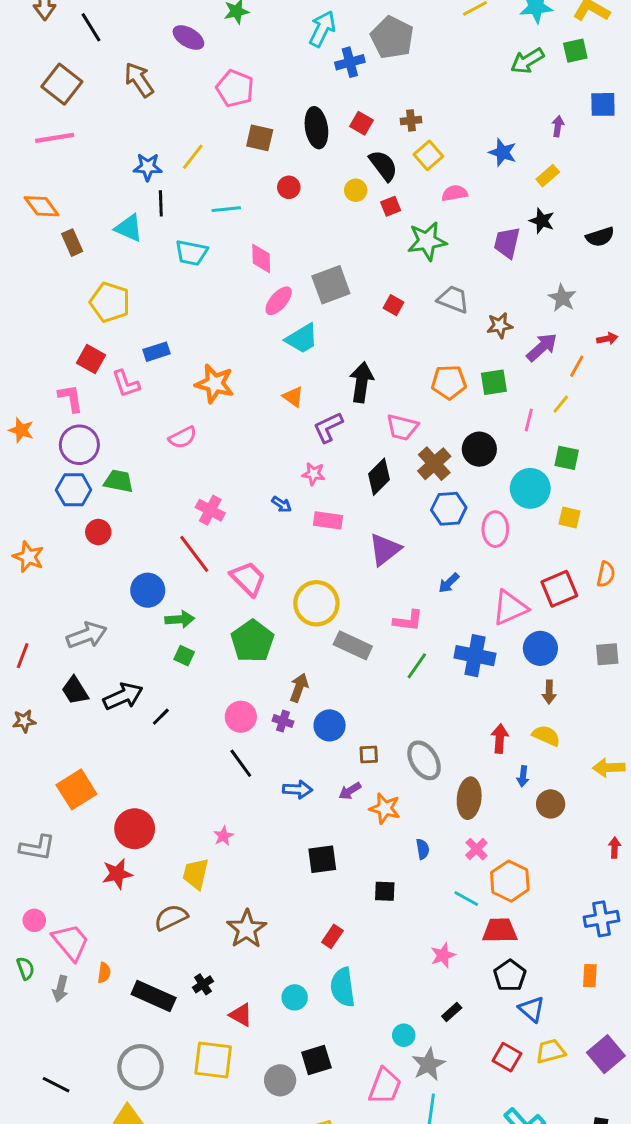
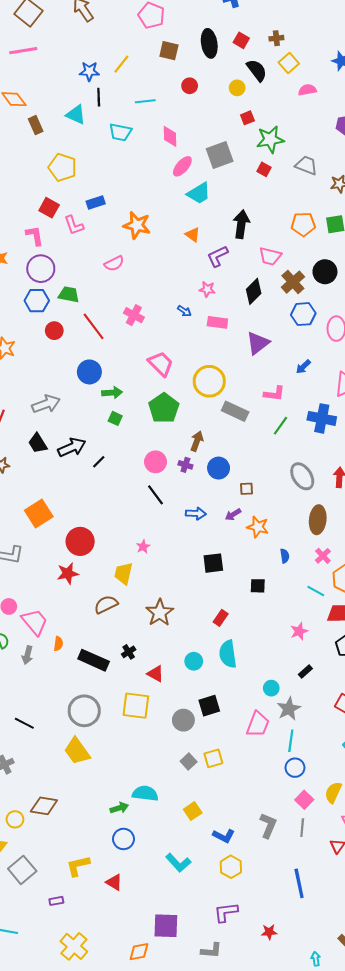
red square: (391, 206) -> (247, 118), moved
green star: (427, 241) -> (270, 139), moved
red line: (194, 554) -> (94, 326), moved
gray ellipse: (424, 760) -> (302, 476), moved

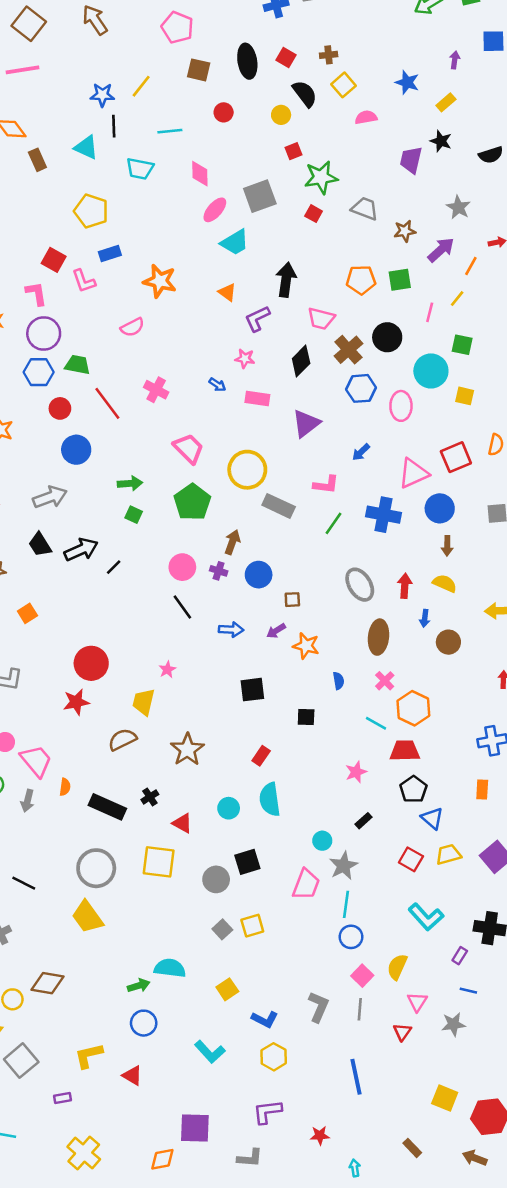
yellow pentagon: (63, 167) -> (91, 211), moved
blue circle: (89, 372) -> (76, 450), moved
orange square: (39, 513) -> (27, 613), moved, size x0.6
cyan arrow: (316, 959) -> (355, 1168), moved

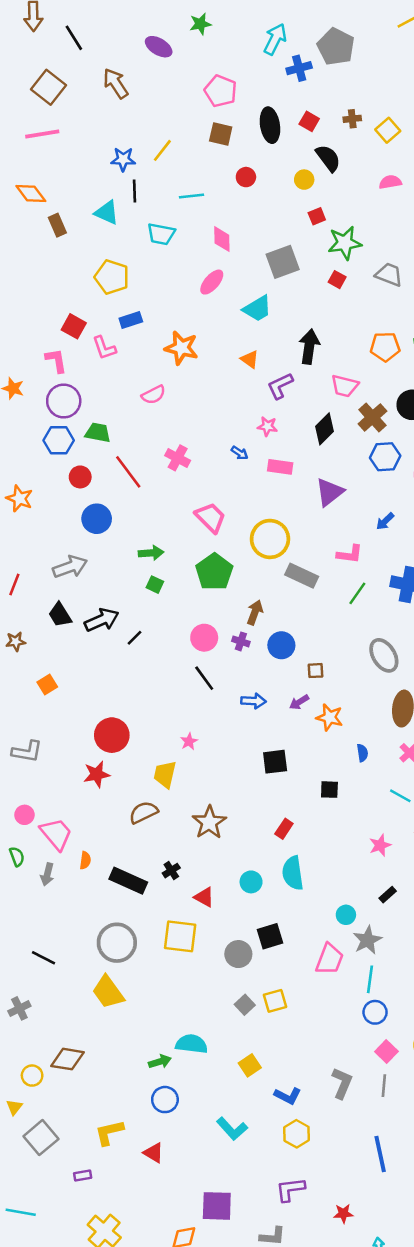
pink pentagon: (177, 27) -> (221, 91), moved
yellow square: (344, 85) -> (388, 130), moved
pink ellipse: (215, 210) -> (212, 282), moved

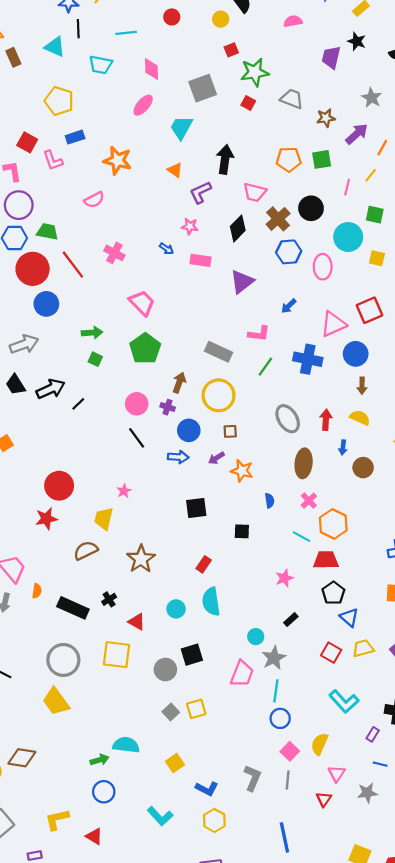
cyan trapezoid: (257, 309) -> (181, 127), turned 150
red circle: (80, 477) -> (33, 269), size x1.8
yellow circle: (270, 539) -> (219, 395), moved
blue circle: (281, 645) -> (189, 430), moved

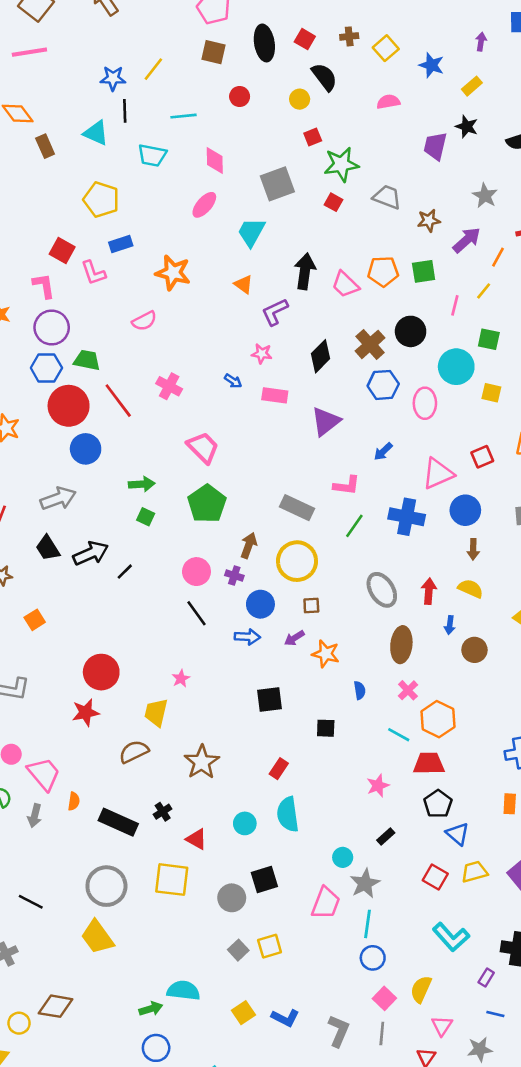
pink trapezoid: (255, 192) -> (345, 284), moved, turned 30
red square: (369, 310) -> (482, 457), size x0.7
blue L-shape: (207, 789) -> (285, 1018), moved

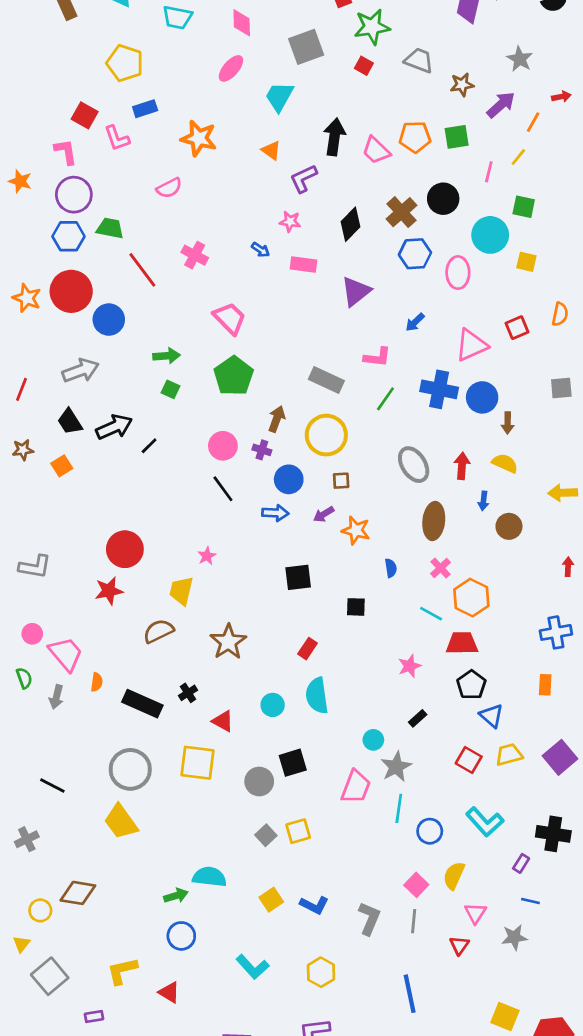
red circle: (69, 406) -> (71, 291), moved
blue circle: (465, 510) -> (482, 397), moved
orange square: (35, 620) -> (62, 466), moved
blue circle: (373, 958) -> (430, 831), moved

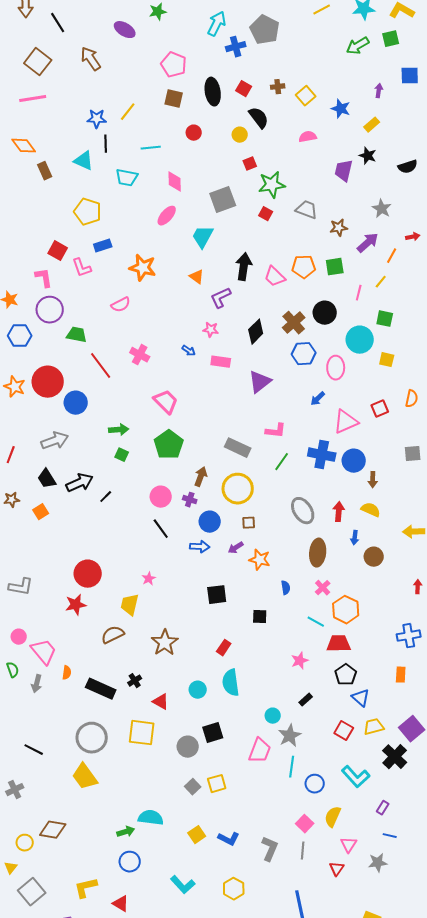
blue hexagon: (68, 236) -> (20, 336), moved
blue arrow: (415, 322) -> (318, 399), moved
black cross: (553, 834) -> (395, 757), moved, turned 35

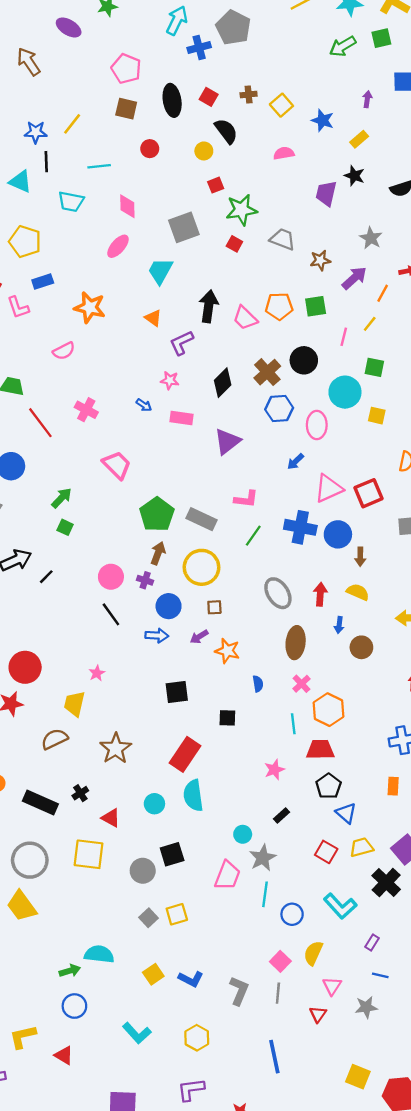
red square: (380, 409) -> (368, 493), moved, size x1.4
green arrow: (119, 430) -> (62, 498), turned -42
green pentagon: (169, 445) -> (157, 514), moved
cyan line: (316, 622) -> (293, 724), turned 54
red rectangle: (224, 648) -> (185, 754), size x1.8

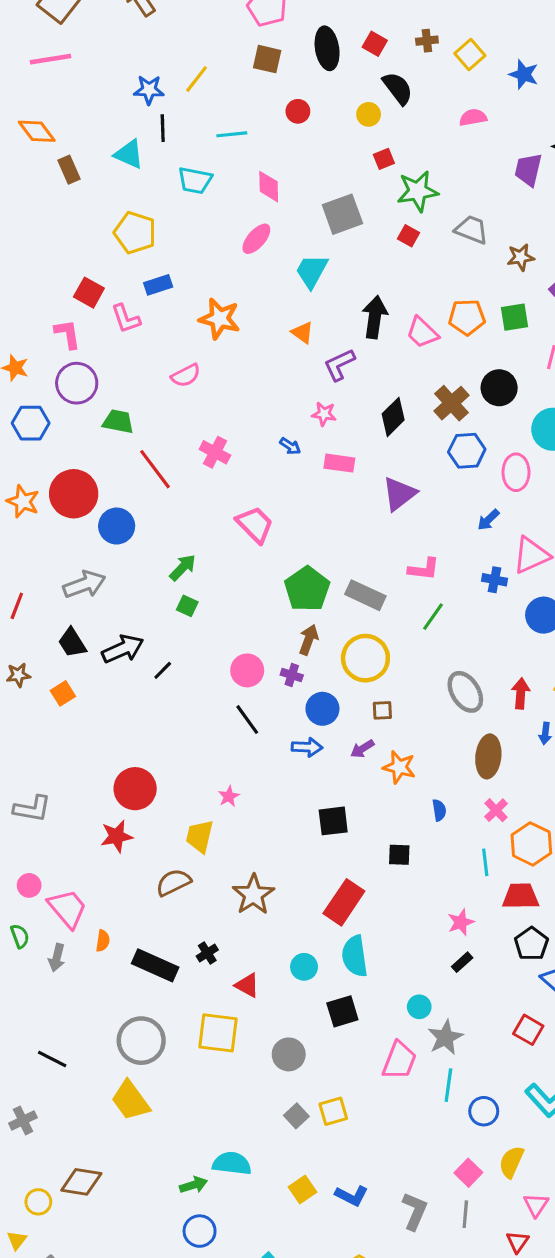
blue cross: (300, 527) -> (494, 580), moved, size x0.6
black rectangle: (281, 815) -> (462, 962), moved
black square: (172, 854) -> (342, 1011), moved

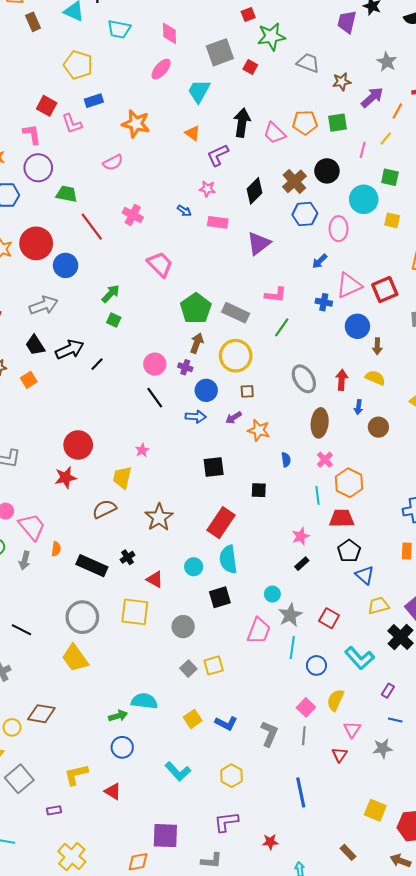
red square: (408, 236) -> (250, 67), moved
red square: (528, 1030) -> (329, 618), moved

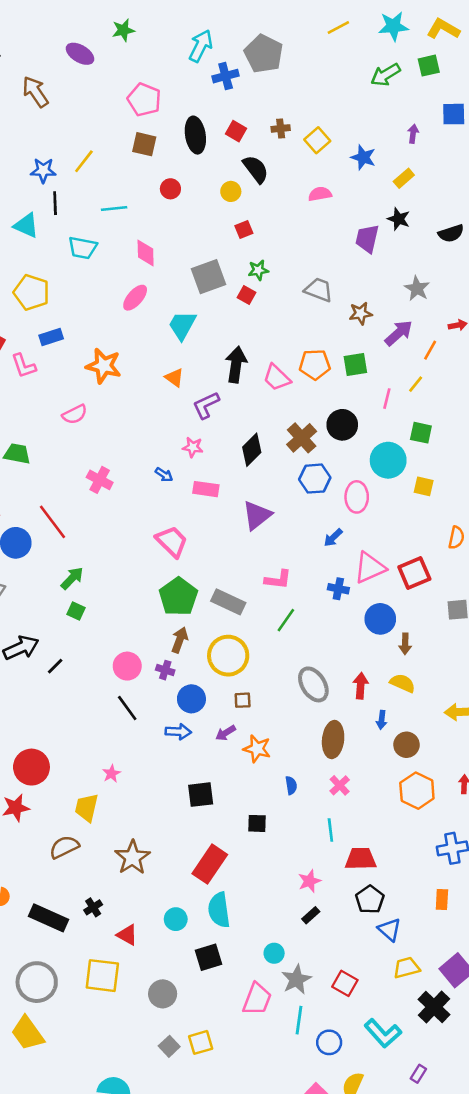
green star: (271, 37) -> (258, 270), moved, size x0.6
red line: (92, 227) -> (52, 522), moved
pink trapezoid: (160, 264) -> (172, 542), moved
orange hexagon: (349, 483) -> (417, 791), moved

